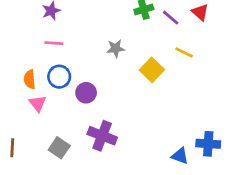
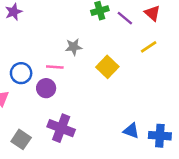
pink line: (54, 43) -> (55, 67), moved
yellow line: (184, 52) -> (149, 47), moved, turned -60
blue triangle: (180, 156) -> (131, 131), moved

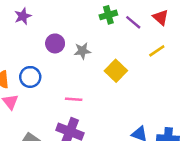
pink line: (55, 67) -> (74, 99), moved
purple circle: (46, 88) -> (55, 43), moved

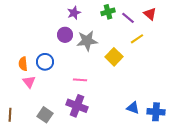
purple star: (23, 16) -> (74, 13), moved
gray star: (82, 51) -> (87, 41), size x1.5
yellow line: (157, 51) -> (137, 39), moved

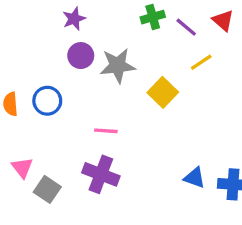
purple star: (74, 13) -> (74, 19), moved
pink triangle: (29, 82) -> (22, 168), moved

